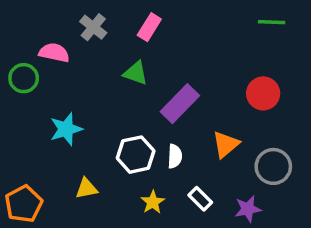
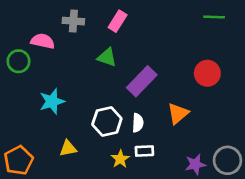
gray cross: (93, 27) -> (73, 21), turned -35
gray circle: (273, 166) -> (227, 160), moved
white rectangle: (200, 199) -> (144, 151), moved, turned -48

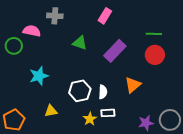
green line: (214, 17) -> (154, 34), moved
pink rectangle: (118, 21) -> (105, 16), moved
purple rectangle: (142, 81) -> (115, 51), moved

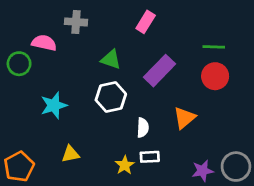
white hexagon: (80, 91) -> (111, 97), moved

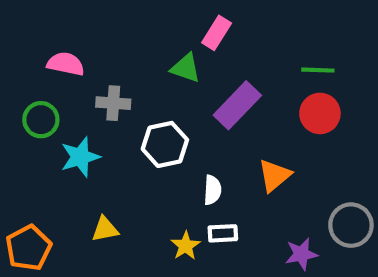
gray cross: (76, 22) -> (113, 103), moved
green triangle: (111, 59) -> (186, 68), moved
green circle: (19, 64) -> (41, 120), moved
gray circle: (236, 167) -> (351, 225), moved

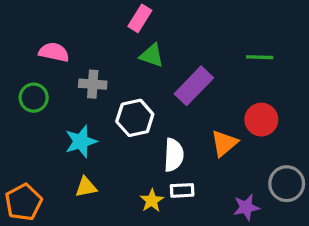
pink rectangle: (217, 33) -> (140, 18), moved
red circle: (320, 113) -> (261, 120), moved
cyan star: (80, 157) -> (81, 141), moved
white semicircle: (212, 190) -> (174, 155), size x1.4

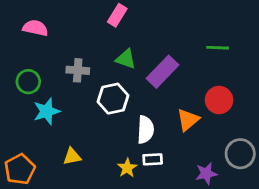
pink semicircle: (54, 52) -> (35, 28), moved
green triangle: (152, 55) -> (126, 59), moved
cyan star: (81, 141) -> (47, 111), moved

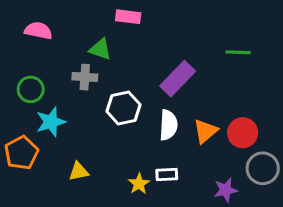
pink rectangle: (117, 15) -> (128, 17), turned 65
green triangle: (126, 59) -> (100, 49), moved
red circle: (219, 100) -> (243, 133), moved
white semicircle: (146, 130) -> (168, 125), moved
orange pentagon: (20, 169) -> (21, 153), moved

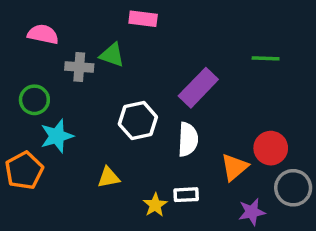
gray cross: (85, 77) -> (79, 67), moved
orange triangle: (205, 131) -> (234, 167), moved
yellow triangle: (79, 171) -> (109, 177), moved

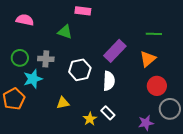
gray cross: (79, 67) -> (46, 59), moved
orange triangle: (234, 167) -> (148, 59), moved
white rectangle: (186, 195) -> (108, 113), turned 48

